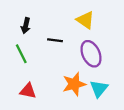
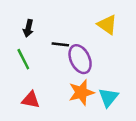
yellow triangle: (85, 20) -> (107, 25), moved
purple ellipse: (91, 54) -> (80, 59), moved

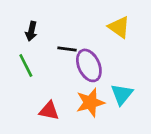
cyan triangle: (108, 97) -> (122, 94), moved
red triangle: (31, 100) -> (49, 111), moved

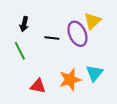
yellow triangle: (119, 27) -> (92, 21), turned 42
purple ellipse: (89, 65) -> (77, 34), moved

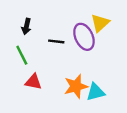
cyan triangle: (95, 73) -> (95, 92), moved, turned 36
red triangle: (38, 86) -> (33, 82), moved

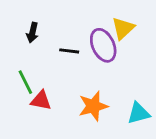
green line: (22, 55) -> (25, 82), moved
cyan triangle: (95, 92) -> (139, 113), moved

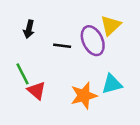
red triangle: (41, 100) -> (37, 90), turned 30
cyan triangle: (139, 113) -> (112, 84), moved

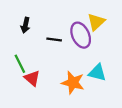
cyan triangle: (112, 84) -> (97, 73), turned 30
orange star: (84, 96) -> (73, 83), turned 30

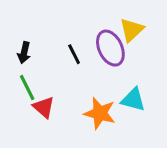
black arrow: (25, 25) -> (24, 53), moved
black line: (54, 40) -> (74, 54), turned 56

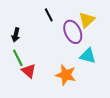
black line: (74, 54) -> (49, 15), moved
cyan triangle: (133, 100) -> (88, 56), moved

